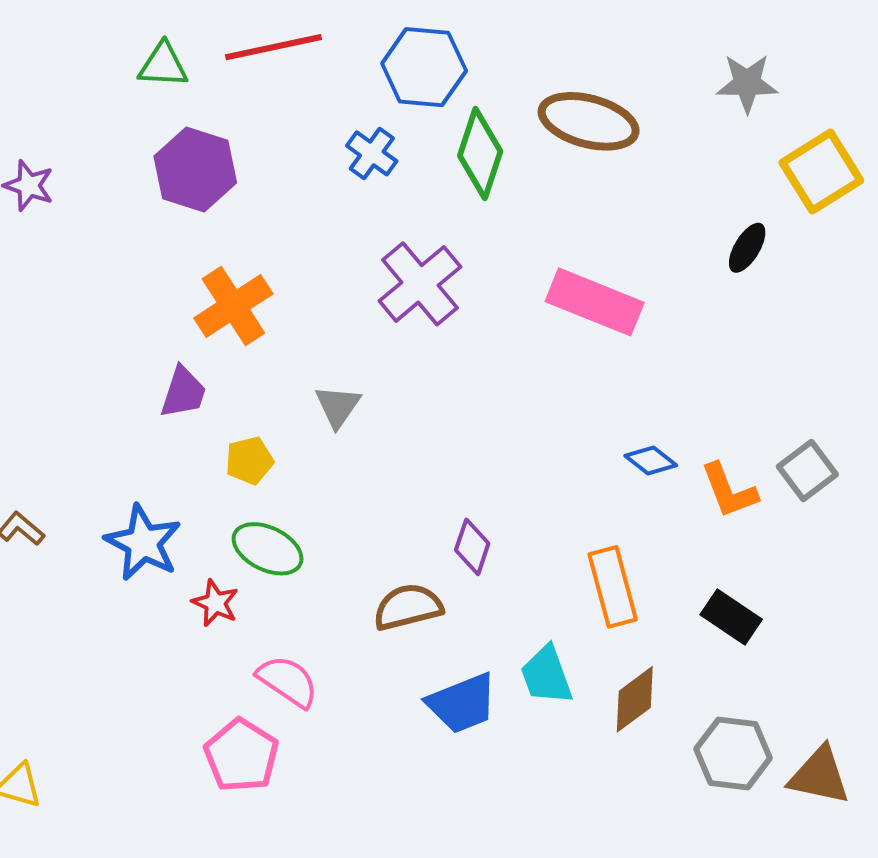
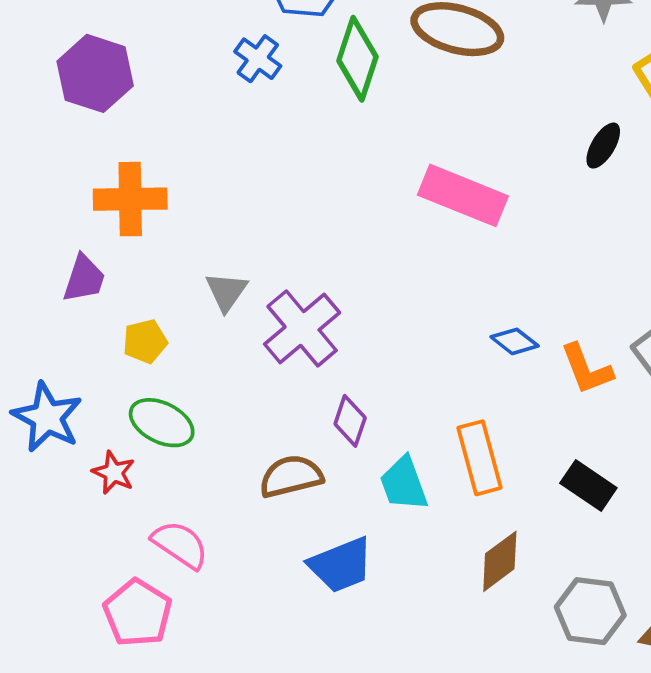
purple cross: (420, 284) -> (302, 328), moved
orange cross: (233, 306) -> (130, 199), turned 32
cyan trapezoid: (546, 675) -> (404, 484), moved

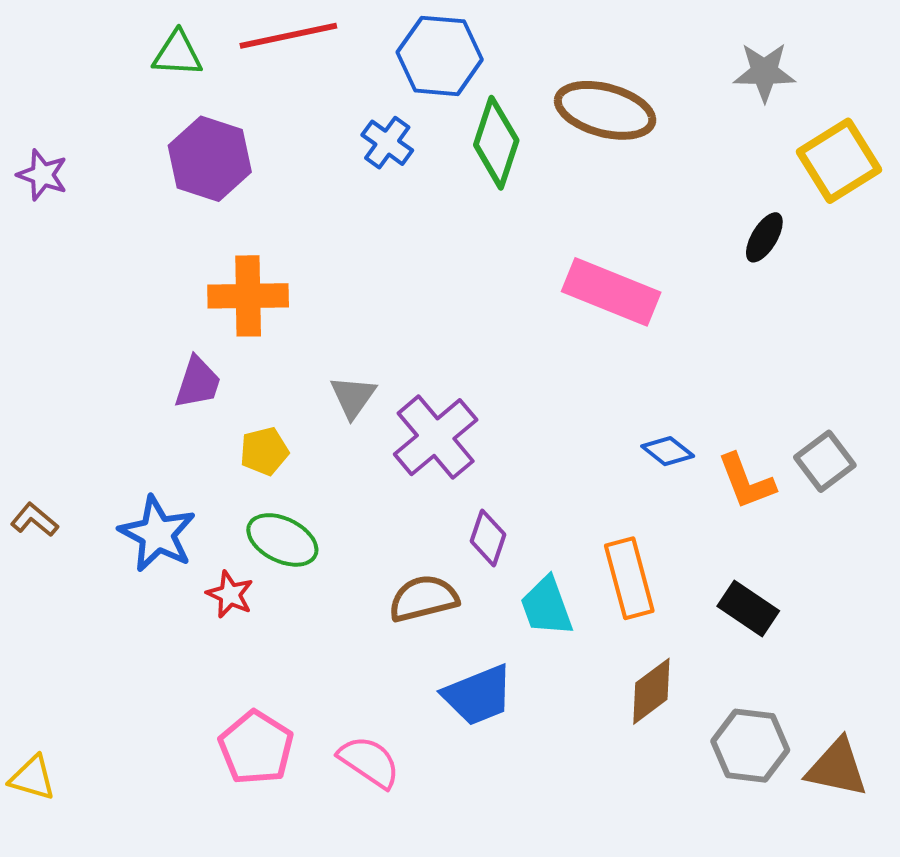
pink semicircle: (180, 545) -> (369, 762), moved

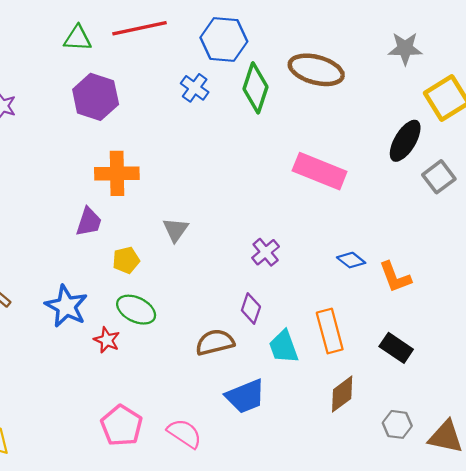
black ellipse: (764, 237) -> (405, 141), size x1.5
purple cross: (436, 437) -> (266, 252), moved, size x0.6
gray square: (825, 461) -> (439, 177), moved
gray hexagon: (750, 746) -> (397, 424), size x0.7

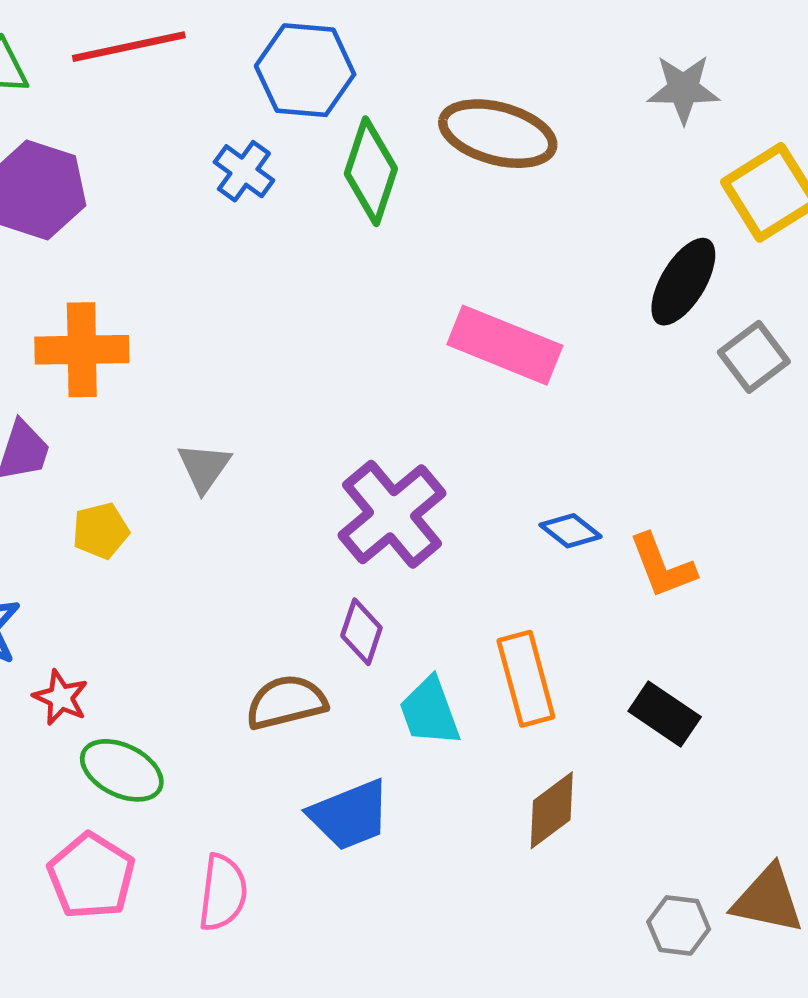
purple cross: (266, 252) -> (392, 514), size x1.8
green ellipse: (136, 310) -> (122, 770), moved
gray hexagon: (397, 424) -> (679, 925), moved
pink semicircle: (185, 433) -> (223, 893), turned 63

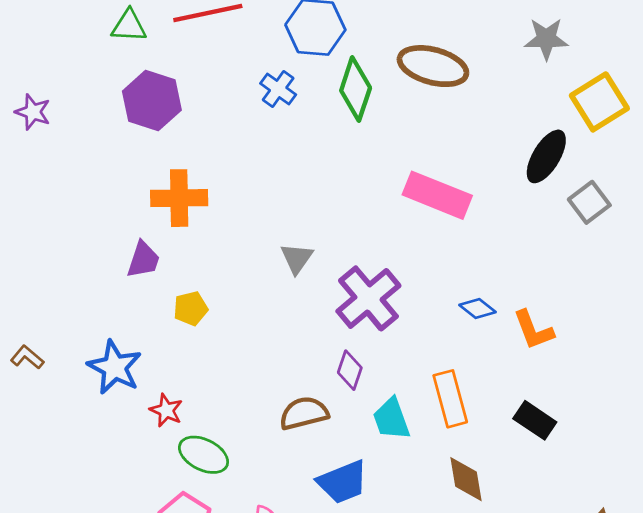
gray triangle: (204, 467) -> (297, 258), moved
brown diamond: (552, 810) -> (466, 479), turned -63

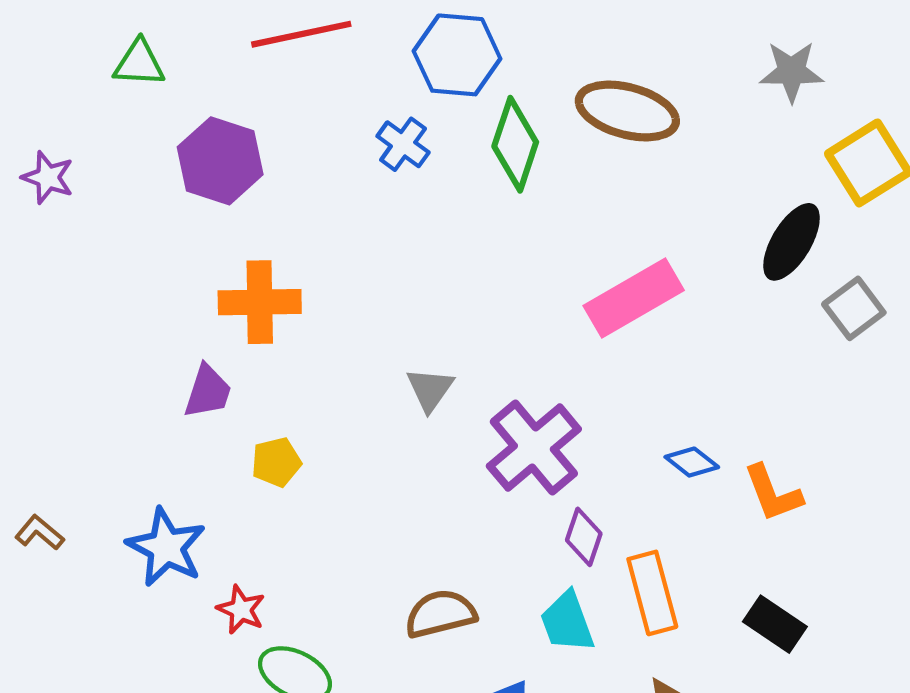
green triangle: (129, 26) -> (139, 63), moved
pink rectangle: (437, 195) -> (634, 298), turned -52
purple diamond: (350, 370) -> (584, 537), moved

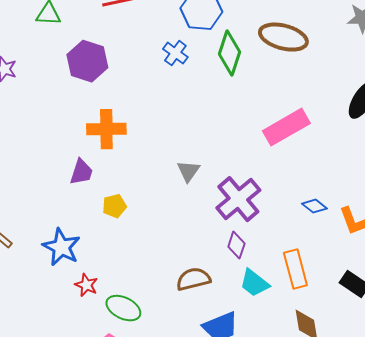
purple diamond: (584, 537) -> (236, 245), moved
red star: (241, 610) -> (86, 285), moved
cyan trapezoid: (567, 622) -> (254, 283), turned -32

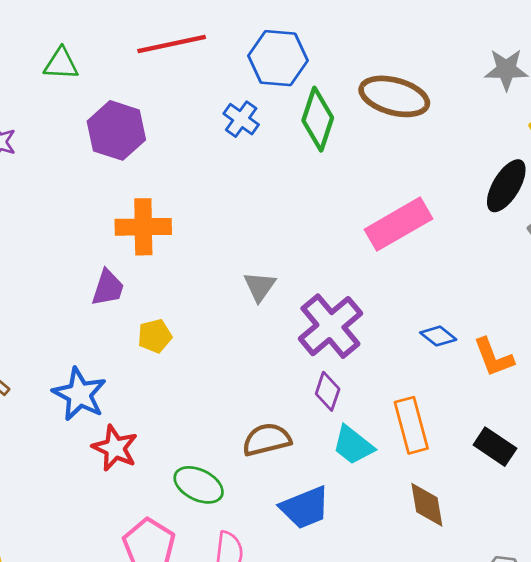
red star: (86, 285) -> (115, 448), size x1.4
green ellipse: (123, 308) -> (199, 485), moved

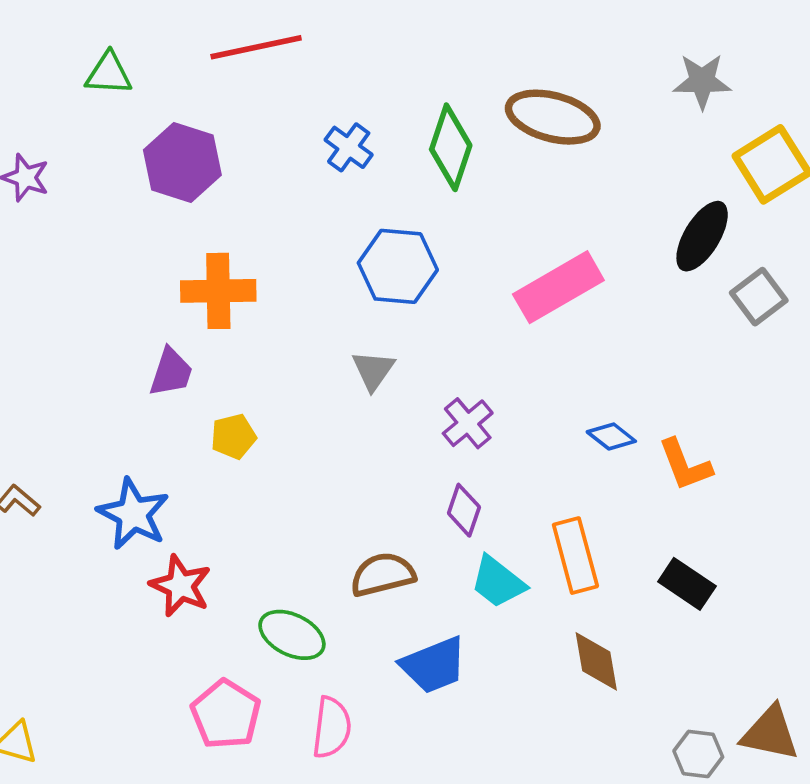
blue hexagon: (278, 58) -> (398, 266), moved
purple cross: (330, 326) -> (468, 423), size x0.6

